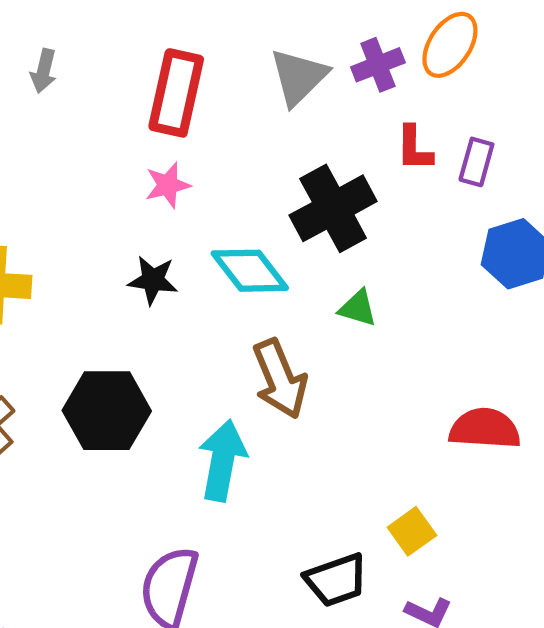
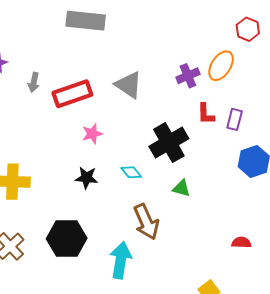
gray triangle: (299, 77) -> (129, 85), moved, turned -40
red rectangle: (176, 93) -> (72, 94), moved, turned 60
cyan diamond: (250, 271) -> (131, 172), size x0.6
red semicircle: (485, 429) -> (241, 243), size x0.6

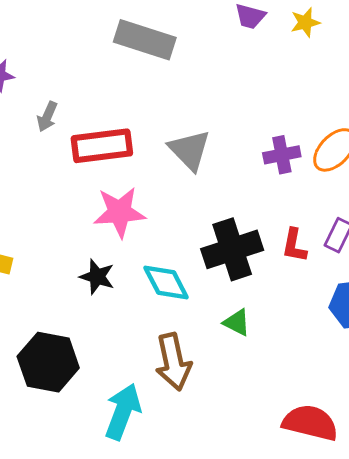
red L-shape: (206, 114) -> (294, 245), moved
pink star: (92, 134) -> (119, 212), size x1.6
cyan diamond: (131, 172) -> (166, 282), size x1.5
red semicircle: (241, 243) -> (310, 423), size x1.8

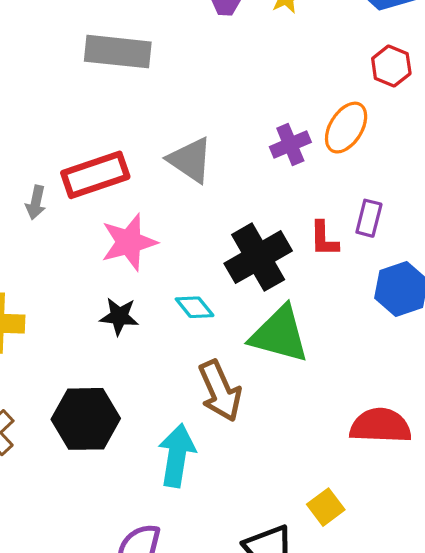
gray arrow: (47, 117) -> (36, 202), moved
cyan diamond: (166, 282) -> (195, 307), size x0.7
green triangle: (237, 322) -> (279, 334), size x2.0

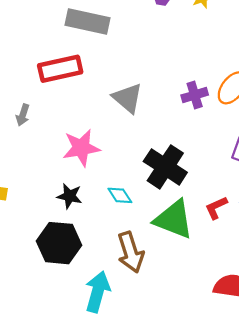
red rectangle: (95, 175) -> (60, 69), moved
red L-shape: (324, 239) -> (216, 208), moved, turned 60
black cross: (258, 257) -> (165, 167), turned -33
black hexagon: (86, 419) -> (59, 243), moved

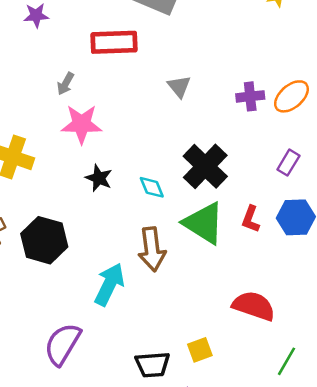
gray triangle: (128, 98) -> (179, 86), size x0.7
pink star: (81, 148) -> (82, 124), moved
red L-shape: (216, 208) -> (251, 219), turned -55
black hexagon: (59, 243) -> (44, 240), moved

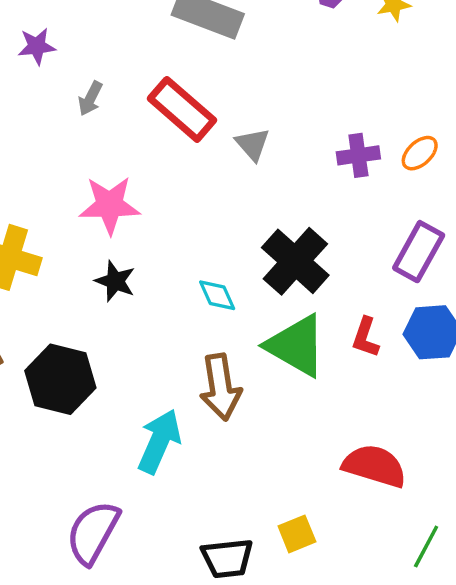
red rectangle: (114, 42) -> (182, 109), moved, turned 45
gray arrow: (66, 84) -> (90, 98), moved
orange ellipse: (292, 96) -> (420, 153), size x0.7
purple rectangle: (288, 163) -> (419, 252), size x1.5
black star: (99, 178) -> (115, 281), moved

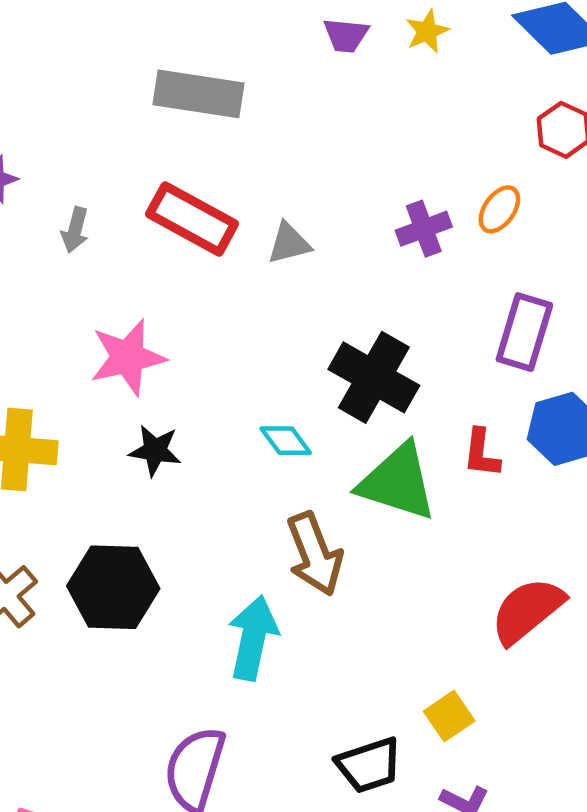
gray triangle: (252, 144) -> (289, 243), turned -51
red semicircle: (374, 466) -> (527, 610), turned -44

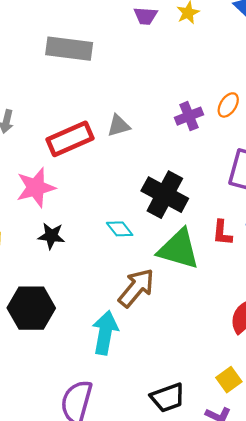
red rectangle: (192, 219) -> (70, 139), moved, turned -51
brown arrow: (315, 554) -> (136, 288), turned -117
yellow square: (449, 716) -> (229, 380), moved

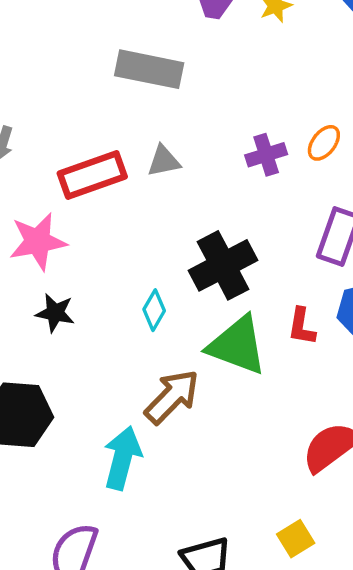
gray rectangle: (69, 49) -> (149, 69), moved
black cross: (165, 195) -> (223, 265), turned 30
cyan diamond: (120, 229) -> (154, 310), turned 64

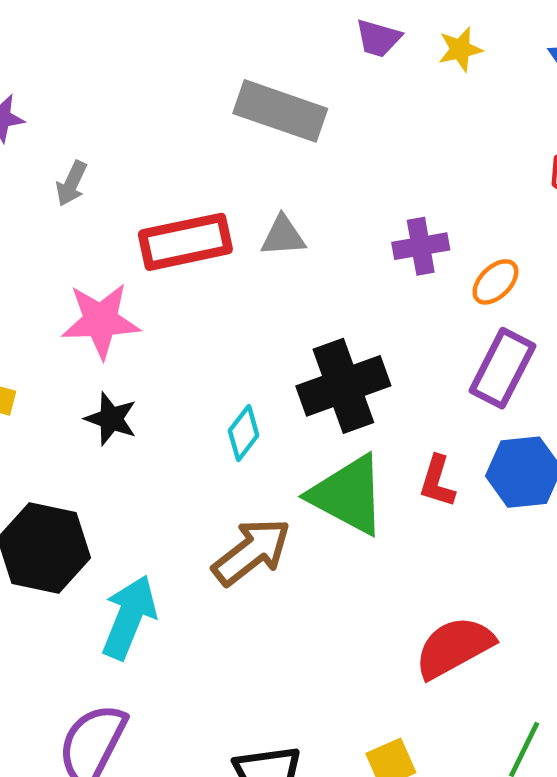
orange ellipse: (324, 143) -> (495, 282), moved
cyan arrow: (122, 458) -> (129, 617), moved

